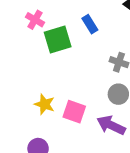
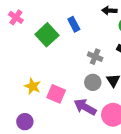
pink cross: (35, 20) -> (16, 17), moved
green square: (58, 40) -> (47, 35), turned -30

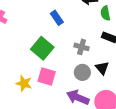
green square: (47, 35) -> (42, 48), moved
pink square: (56, 94) -> (47, 77), moved

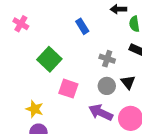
green square: (42, 48) -> (49, 59), moved
yellow star: (24, 83) -> (35, 109), moved

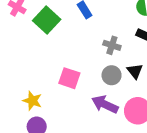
green square: (49, 59) -> (47, 20), moved

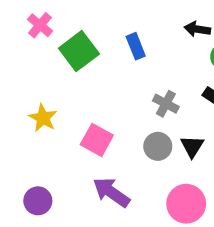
yellow star: (32, 101) -> (43, 118), moved
purple arrow: (105, 104) -> (111, 192), moved

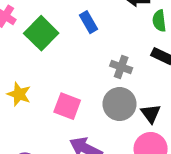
gray circle: (158, 146) -> (120, 104), size x1.4
black triangle: (192, 146) -> (151, 114), moved

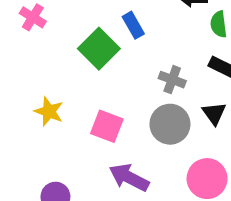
green square: (41, 33) -> (99, 49), moved
black triangle: (151, 114) -> (214, 113), moved

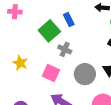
pink cross: (33, 17) -> (15, 12), turned -32
gray cross: (172, 80) -> (65, 49), moved

